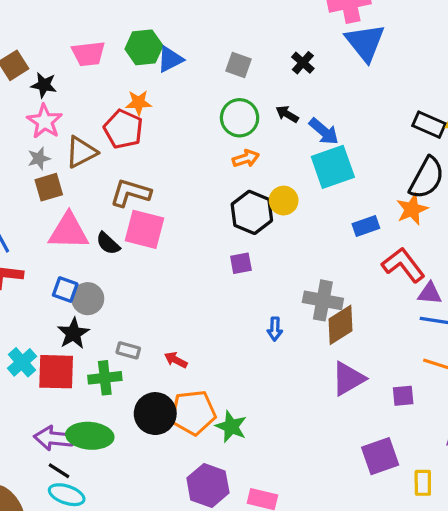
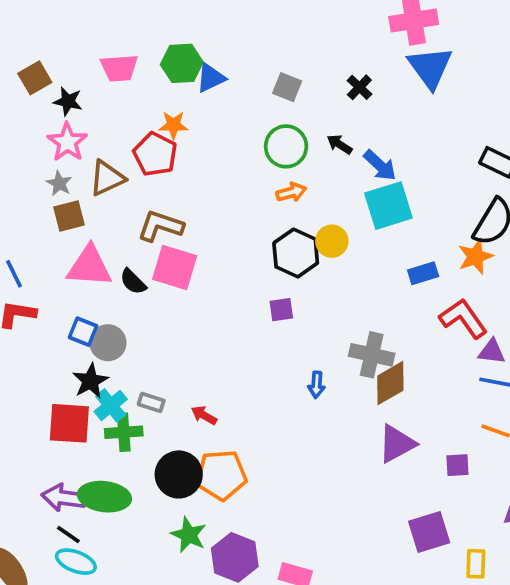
gray star: (39, 158) -> (59, 183), turned -30
cyan cross: (22, 362) -> (111, 405), moved
green star: (231, 427) -> (189, 535), moved

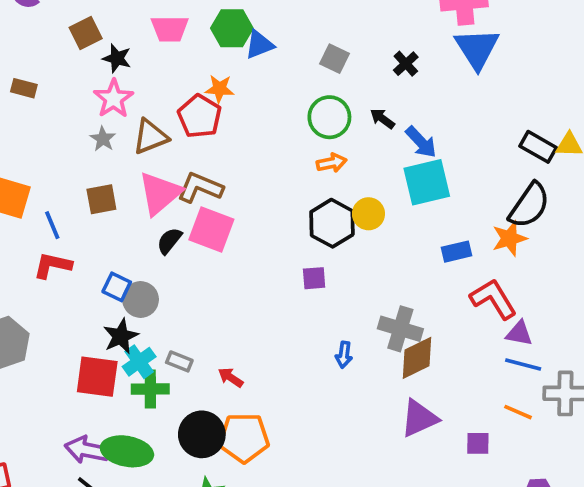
brown square: (69, 216) -> (101, 199), moved
pink triangle: (89, 266) -> (160, 193), moved, turned -48
black semicircle: (133, 282) -> (169, 241), turned 80

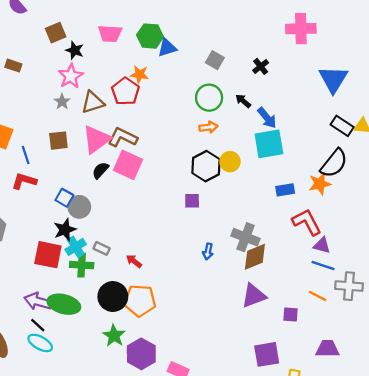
blue triangle: (477, 48) -> (333, 79), moved

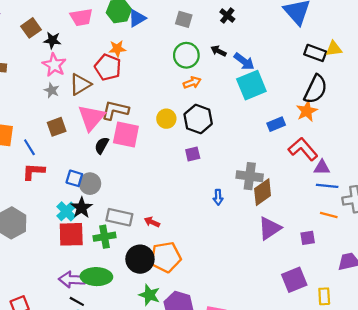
yellow circle: (230, 162) -> (166, 119), moved
cyan cross: (76, 247) -> (66, 211), moved
gray rectangle: (102, 248) -> (119, 217), size x1.6

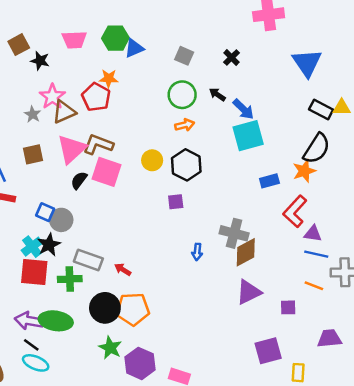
pink star: (54, 65) -> (52, 97), moved
red L-shape: (303, 149) -> (295, 211), turned -104

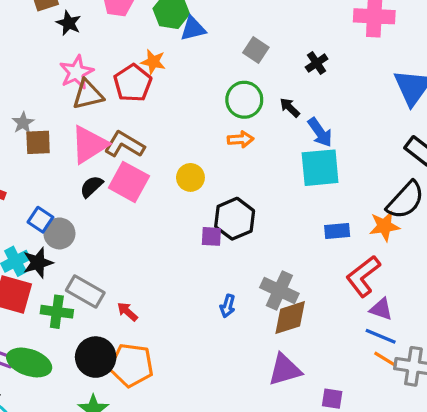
gray star: (33, 114) -> (23, 123), moved
black hexagon: (186, 165) -> (235, 219), moved
orange line: (314, 286) -> (386, 359), moved

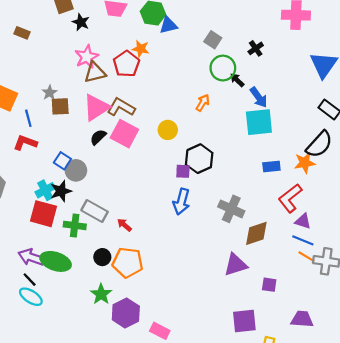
green circle: (244, 100) -> (223, 68), moved
orange arrow: (241, 139) -> (203, 103), turned -54
blue arrow: (228, 306) -> (181, 202), moved, size x1.6
brown diamond: (290, 318) -> (256, 233), moved
black circle: (96, 357) -> (102, 257), size x0.6

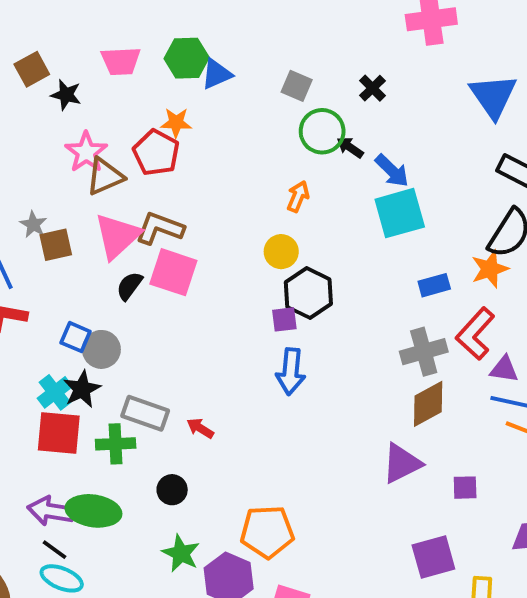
yellow circle: (168, 130) -> (281, 252), moved
gray cross: (231, 209) -> (424, 352), moved, turned -30
orange pentagon: (128, 262) -> (267, 532), moved

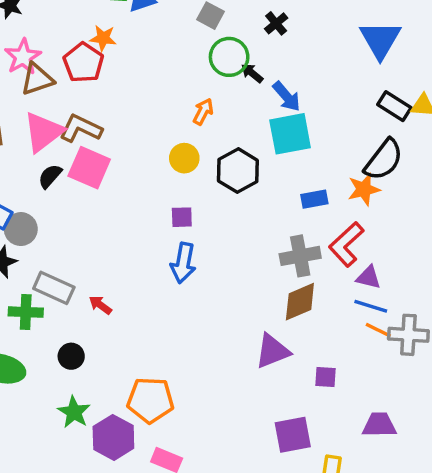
black hexagon: (308, 293) -> (238, 171), moved

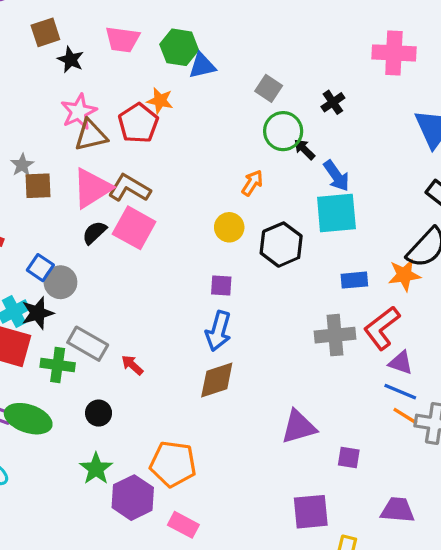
brown diamond: (300, 302) -> (217, 380), moved

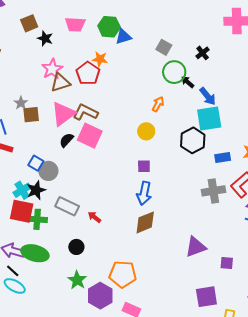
black hexagon: (281, 245) -> (193, 140), moved
green cross: (58, 365) -> (37, 219), moved

